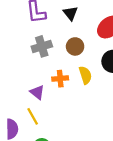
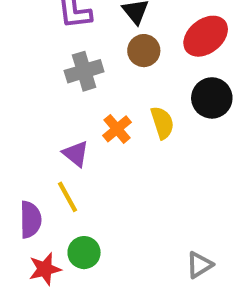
brown circle: (75, 46) -> (144, 51), moved
orange cross: (60, 79) -> (117, 129), turned -35

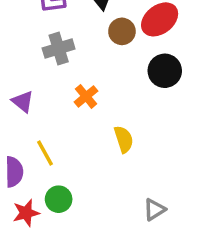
brown circle: (144, 51) -> (122, 31), moved
yellow semicircle: (162, 123) -> (124, 139), moved
purple triangle: (76, 154) -> (23, 102), moved

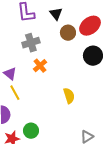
orange cross: (86, 96) -> (40, 66), moved
yellow line: (45, 153) -> (15, 93), moved

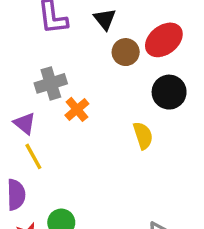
gray cross: (31, 43) -> (51, 83), moved
yellow semicircle: (69, 96) -> (143, 136), moved

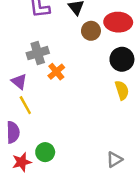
red ellipse: (164, 40) -> (118, 22), turned 40
yellow semicircle: (143, 136) -> (122, 90), moved

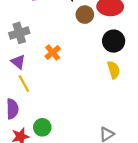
gray cross: (38, 53) -> (19, 33), moved

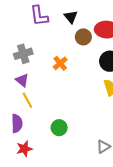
orange cross: (53, 53) -> (60, 63), moved
green circle: (42, 127) -> (59, 128), moved

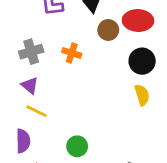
orange cross: (60, 63) -> (72, 53), moved, turned -32
yellow line: (27, 100) -> (37, 111), turned -35

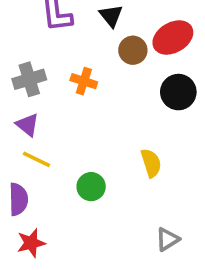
red ellipse: (138, 21) -> (173, 38), turned -32
yellow semicircle: (142, 95) -> (151, 163), moved
green circle: (77, 146) -> (91, 187), moved

